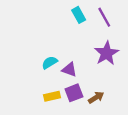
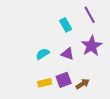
cyan rectangle: (79, 15) -> (66, 25), moved
purple triangle: (69, 70) -> (68, 54), moved

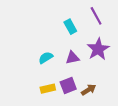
purple triangle: (68, 54) -> (72, 58), turned -32

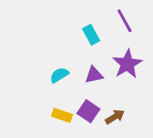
purple square: (68, 85) -> (88, 111), turned -35
yellow rectangle: (48, 89) -> (62, 115), turned 32

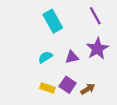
cyan rectangle: (91, 35) -> (53, 21), moved, size x1.5

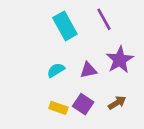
purple line: (95, 16) -> (104, 19), moved
brown arrow: (88, 89) -> (117, 103), moved

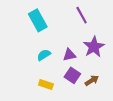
cyan rectangle: (65, 26) -> (38, 20), moved
purple square: (83, 104) -> (72, 75), moved

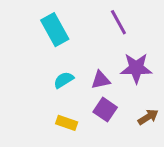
purple star: (94, 47) -> (136, 68), turned 30
brown arrow: (92, 80) -> (148, 117), moved

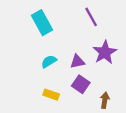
purple star: (136, 68) -> (105, 52), turned -30
brown arrow: (148, 117) -> (105, 100), moved, turned -49

